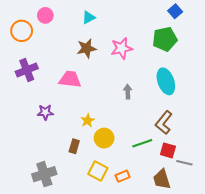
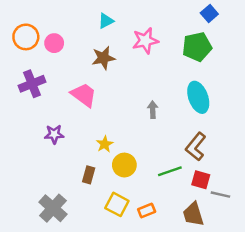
pink circle: (45, 15) -> (54, 43), moved
pink star: (122, 48) -> (145, 41), moved
pink trapezoid: (70, 79) -> (84, 95), turned 30
gray cross: (44, 174) -> (53, 208), turned -30

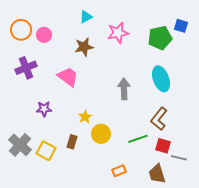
blue square: (209, 14) -> (181, 26), moved, turned -32
gray arrow: (153, 110) -> (124, 89), size x1.5
yellow square: (117, 204) -> (46, 151), moved
gray cross: (53, 208) -> (20, 145), moved

